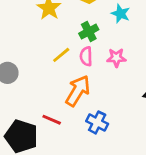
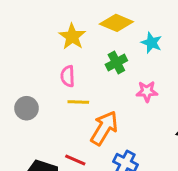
yellow line: (61, 55) -> (78, 102), moved, turned 42
pink semicircle: (86, 56) -> (68, 76), moved

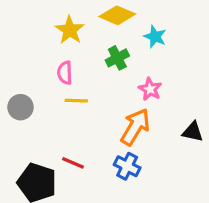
pink star: (147, 91) -> (150, 89), turned 30
orange arrow: (104, 128) -> (135, 127), moved

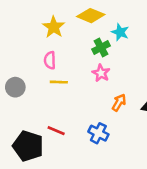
green cross: (117, 58) -> (101, 48), moved
pink star: (150, 89) -> (101, 73), moved
orange arrow: (135, 127) -> (119, 103), moved, size x0.6

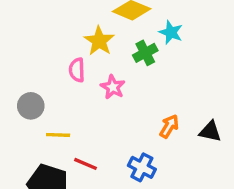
yellow star: (54, 27) -> (99, 41), moved
pink star: (101, 73) -> (113, 87), moved
yellow line: (59, 82) -> (58, 135), moved

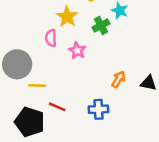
gray circle: (31, 106) -> (17, 64), size x1.5
blue cross: (142, 167) -> (98, 109), turned -30

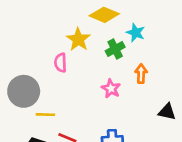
pink star: (77, 51) -> (111, 89), moved
orange arrow: (118, 79) -> (141, 74), moved, turned -30

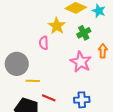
cyan star: (136, 33) -> (99, 11), moved
pink star: (111, 89) -> (81, 62), size x1.5

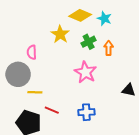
pink semicircle: (44, 43) -> (32, 52), moved
orange arrow: (103, 51) -> (109, 48), moved

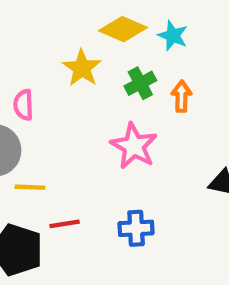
red line: (52, 110) -> (65, 224), turned -32

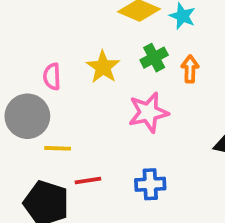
yellow star: (82, 68) -> (103, 67), moved
pink star: (134, 146) -> (148, 112), turned 30

